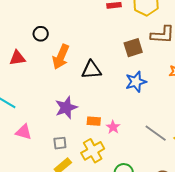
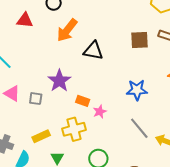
blue star: (136, 82) -> (137, 90), moved
purple star: (66, 108) -> (59, 81), turned -30
gray square: (60, 143) -> (36, 99), moved

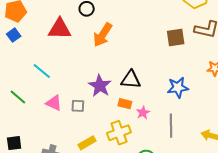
red triangle: (25, 20) -> (60, 29), size x1.4
black triangle: (93, 51) -> (131, 80), moved
gray line: (139, 128) -> (171, 126), moved, turned 45

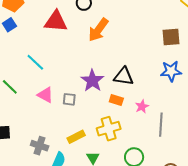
blue star: (178, 87) -> (171, 71), moved
pink star: (143, 113) -> (142, 106), moved

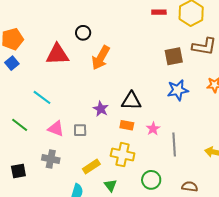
purple star: (92, 81) -> (101, 109), size x0.7
yellow cross: (109, 129) -> (123, 155), turned 35
gray cross: (40, 146) -> (51, 159), moved

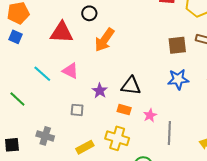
blue square: (12, 63) -> (15, 37), turned -32
pink triangle: (56, 129) -> (70, 71), moved

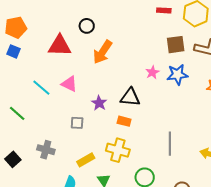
brown square: (177, 45) -> (176, 45), moved
blue star: (178, 79) -> (177, 75), moved
pink star: (150, 115) -> (152, 72), moved
black square: (12, 145) -> (13, 159), turned -35

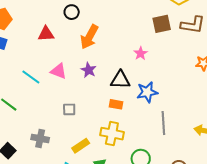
red triangle: (60, 46) -> (46, 34), size x0.7
blue star: (177, 75) -> (147, 92), moved
purple star: (99, 103) -> (89, 70), moved

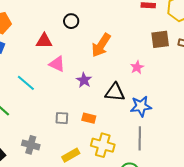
orange arrow: (89, 37) -> (101, 45), moved
pink triangle: (59, 71) -> (57, 64), moved
orange rectangle: (116, 104) -> (89, 118), moved
gray line: (163, 123) -> (140, 138), moved

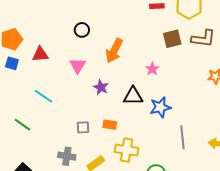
red triangle: (44, 41) -> (40, 54), moved
pink triangle: (57, 64) -> (78, 66), moved, turned 42
gray line: (140, 138) -> (182, 137), moved
gray cross: (31, 145) -> (67, 156), moved

